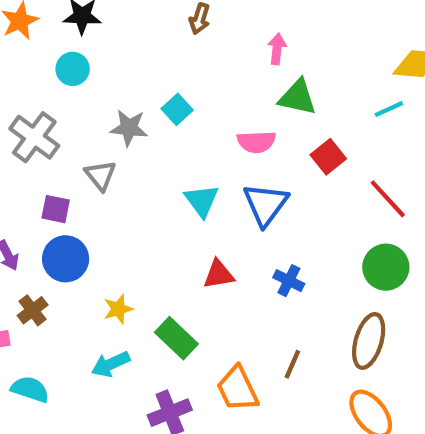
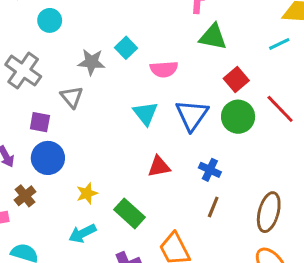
pink semicircle: (256, 142) -> (164, 69), moved
green circle: (386, 267) -> (238, 117), moved
brown line: (292, 364) -> (213, 207), moved

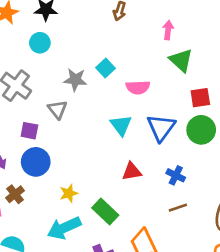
green triangle: (213, 37) -> (181, 60), turned 30
red square: (236, 79) -> (200, 98), turned 30
brown line: (213, 207) -> (178, 208), turned 48
cyan arrow: (82, 233) -> (64, 228), size x1.4

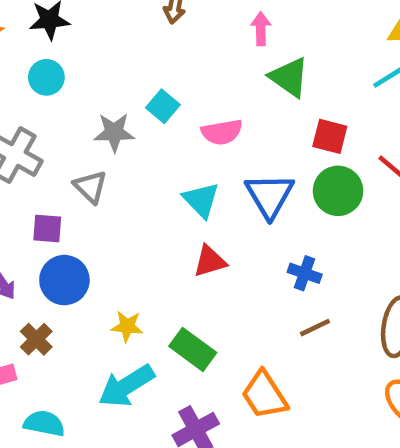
red square: (200, 98) -> (330, 136), turned 30
red triangle: (132, 171) -> (210, 261), moved
yellow star: (69, 193) -> (127, 326), turned 30

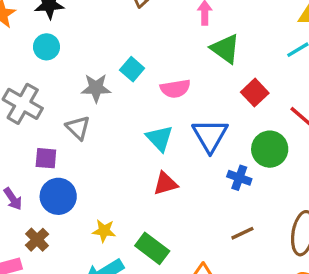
red square: (330, 136) -> (255, 93), turned 32
green circle: (338, 191) -> (270, 149), moved
blue cross: (305, 273) -> (239, 178), moved

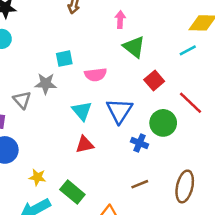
cyan square: (132, 69) -> (64, 59), turned 35
gray star: (96, 88) -> (46, 84), moved

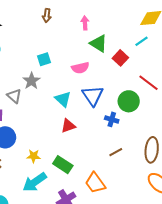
pink semicircle: (96, 75) -> (80, 68), moved
red square: (154, 81) -> (120, 58), moved
gray star: (46, 84) -> (31, 81), turned -30

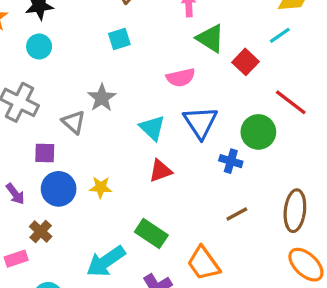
cyan square: (44, 59) -> (119, 39), moved
yellow star: (34, 156) -> (101, 187), moved

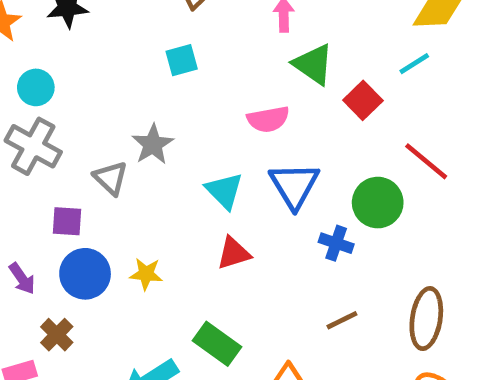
cyan circle: (39, 47) -> (36, 87), moved

